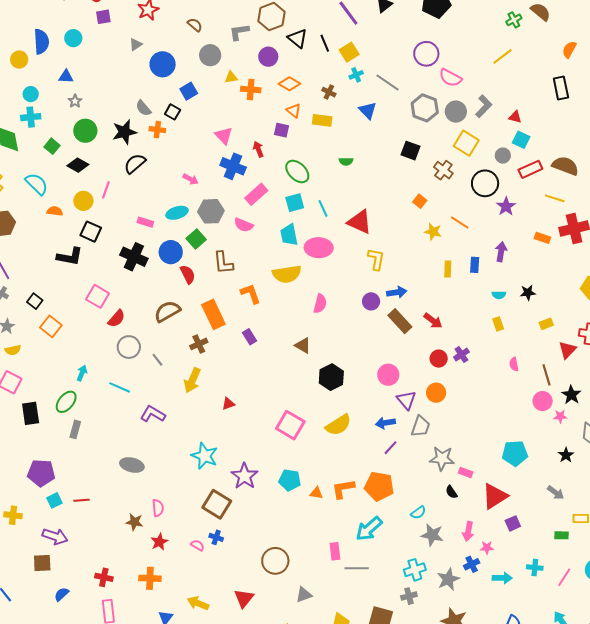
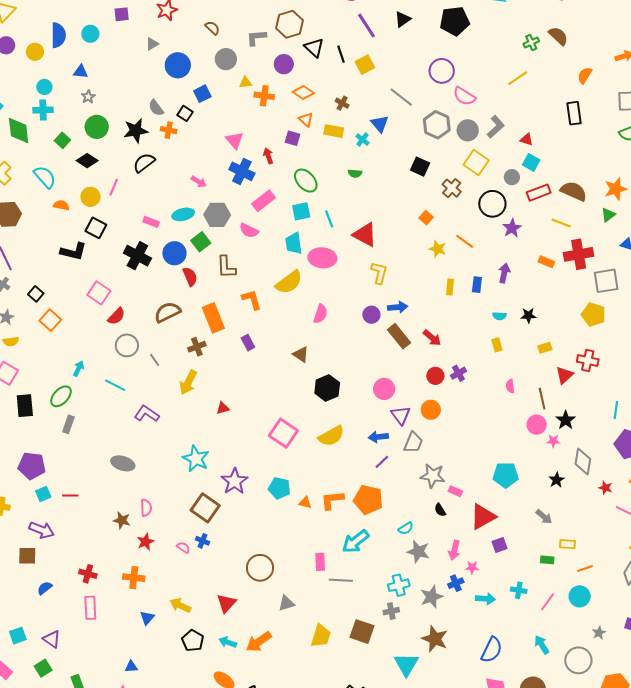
cyan cross: (356, 75) -> (363, 140), moved, turned -32
yellow semicircle: (287, 274) -> (289, 282), turned -32

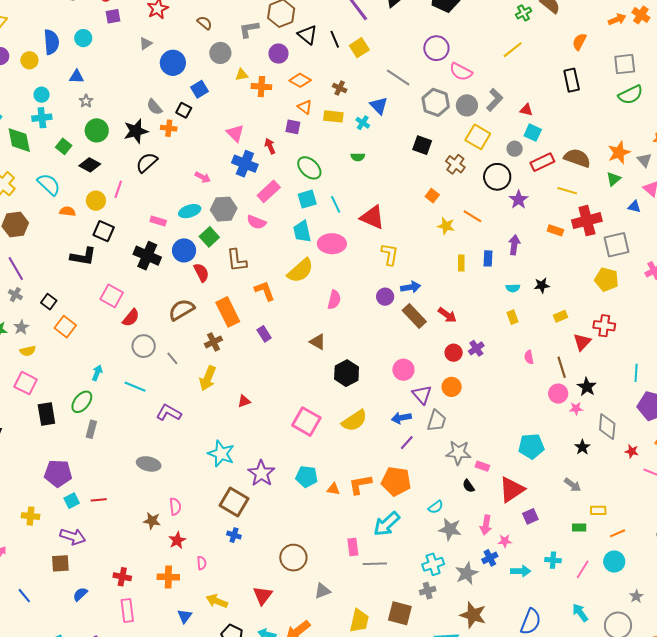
pink semicircle: (183, 547) -> (202, 563), moved, turned 56

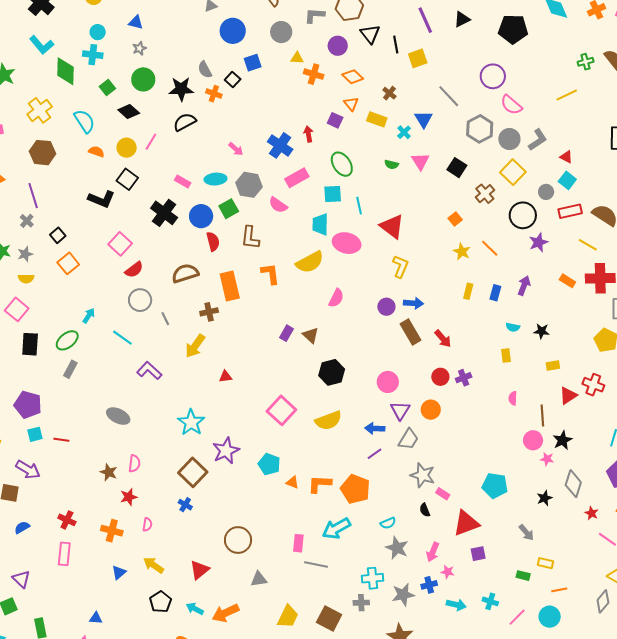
pink triangle: (235, 133) -> (420, 161), moved
purple rectangle: (264, 334) -> (287, 333), moved, turned 49

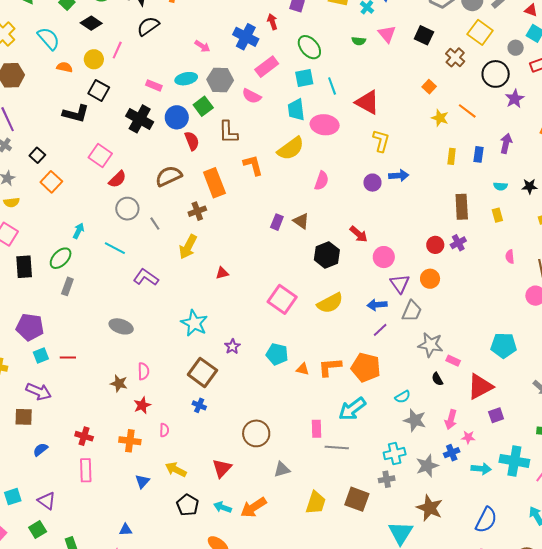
brown rectangle: (411, 332) -> (462, 207), moved, turned 35
red arrow: (443, 339) -> (359, 234), moved
purple star: (226, 451) -> (232, 347), size x0.6
cyan cross: (490, 601) -> (514, 461), size x1.8

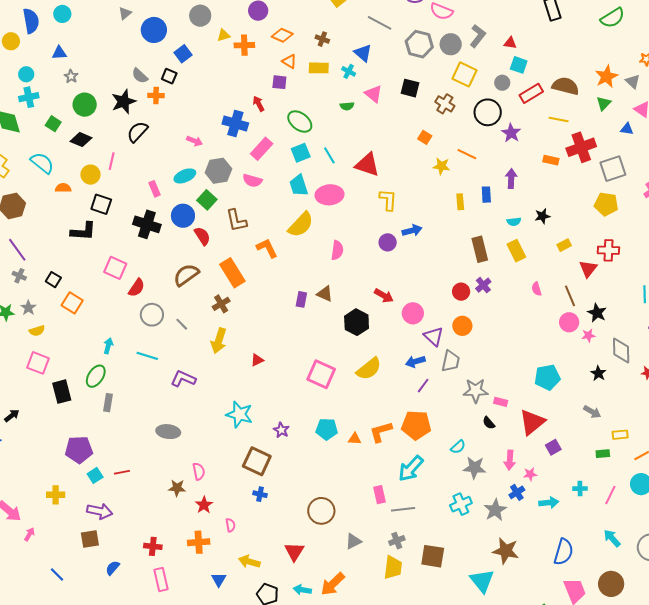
pink rectangle: (154, 85) -> (154, 189), turned 56
yellow rectangle: (497, 215) -> (516, 251), size x1.5
cyan cross: (514, 461) -> (580, 489), size x0.5
gray cross: (387, 479) -> (397, 541), moved

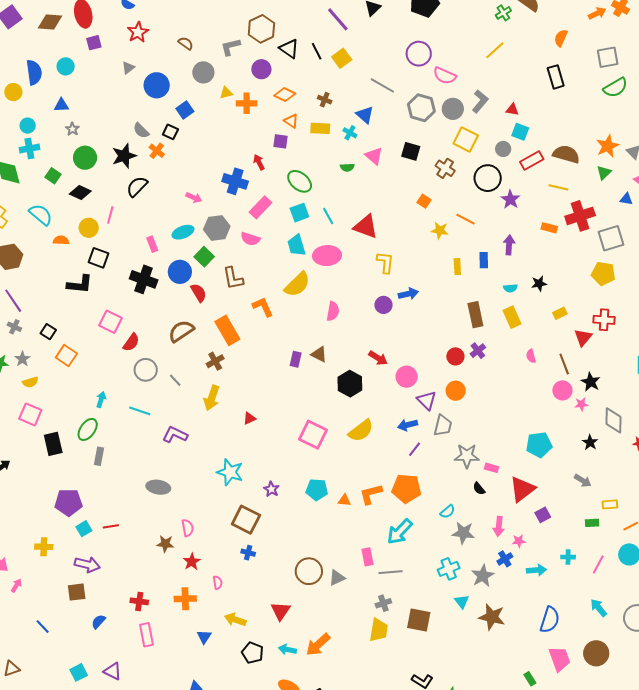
orange cross: (156, 95) -> (157, 151), turned 35
gray triangle: (353, 541) -> (337, 578), moved
cyan triangle: (482, 581) -> (462, 602), moved, size x0.6

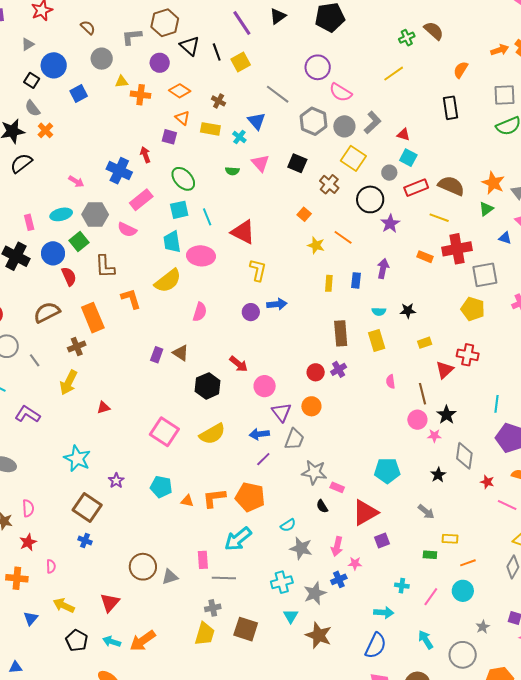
black square: (170, 132) -> (32, 80), moved
orange star: (608, 146) -> (493, 183), turned -30
cyan arrow: (536, 570) -> (384, 613), moved

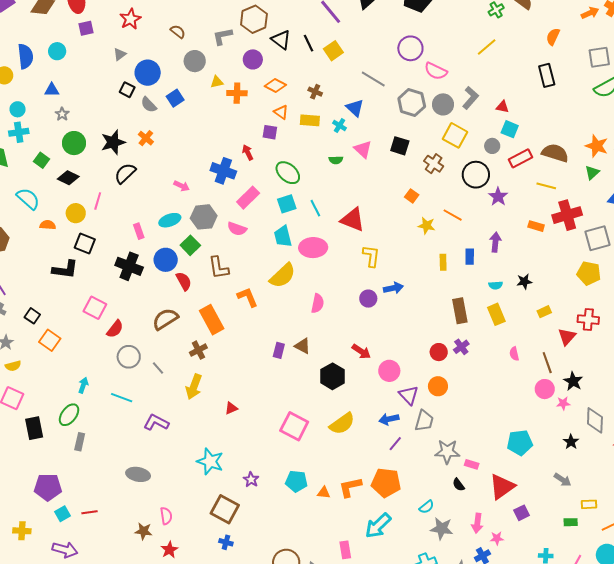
gray semicircle: (33, 108) -> (149, 105), moved

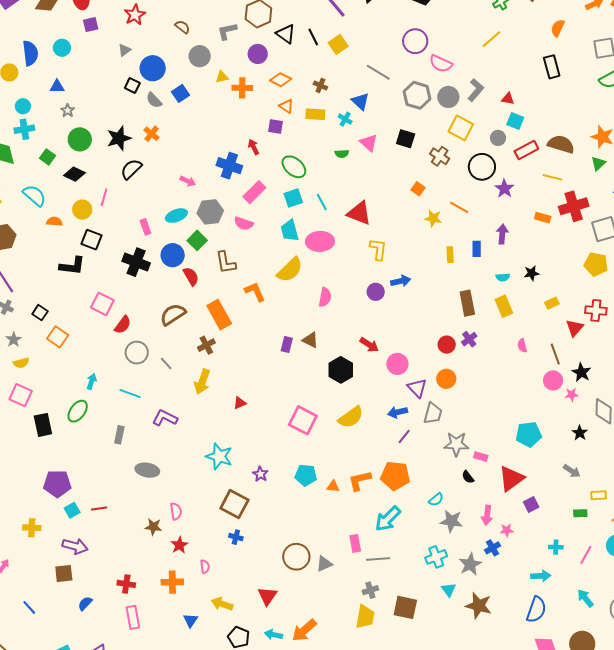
gray rectangle: (80, 442) -> (119, 435), moved

